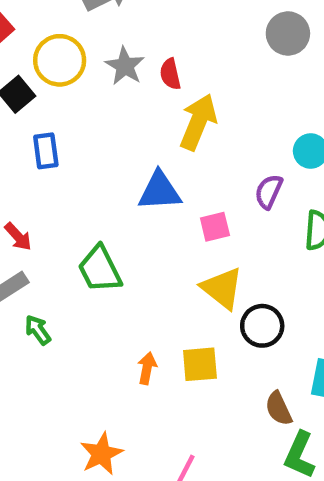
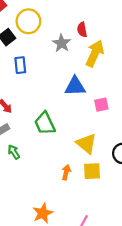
gray star: (125, 66) -> (62, 43), moved
yellow triangle: (222, 288) -> (86, 144), moved

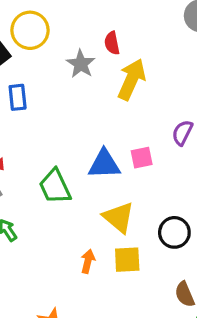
blue triangle: (75, 86) -> (104, 164), moved

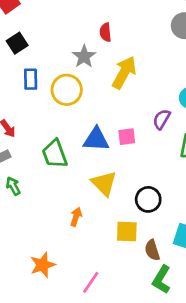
yellow circle: (30, 30) -> (67, 90), moved
red semicircle: (112, 43) -> (105, 32), moved
yellow square: (127, 260) -> (127, 231), moved

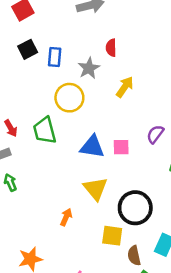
yellow arrow: (124, 72) -> (125, 87), size x0.7
blue rectangle: (31, 79) -> (55, 57), moved
green trapezoid: (55, 154) -> (45, 130), moved
black circle: (148, 199) -> (135, 208), size x1.4

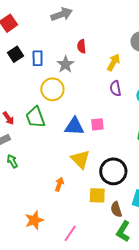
yellow arrow: (125, 87) -> (114, 62), moved
purple semicircle: (155, 134) -> (115, 88), moved, turned -42

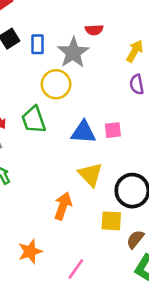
red semicircle: (82, 46) -> (94, 30), turned -88
gray star: (66, 64) -> (73, 53), size x1.4
orange arrow: (59, 184) -> (63, 206), size x1.5
brown semicircle: (116, 209) -> (135, 239), turned 56

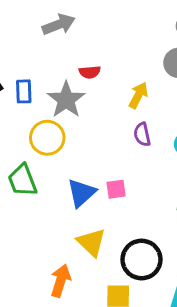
blue triangle: (83, 132) -> (81, 193), turned -44

